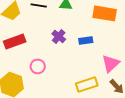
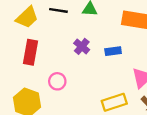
red rectangle: (15, 41) -> (31, 52), turned -60

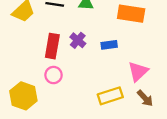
red rectangle: (31, 52) -> (52, 46), moved

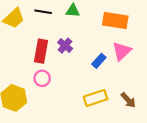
blue rectangle: (109, 45) -> (99, 61), moved, turned -40
pink triangle: (138, 72) -> (122, 51), moved

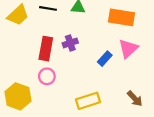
purple cross: (65, 46) -> (70, 43), turned 32
yellow rectangle: (96, 98) -> (88, 101), moved

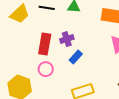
blue rectangle: (105, 59) -> (76, 57), moved

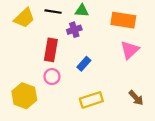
purple cross: (67, 39) -> (74, 30), moved

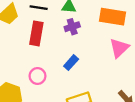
purple cross: (74, 30) -> (72, 27), moved
red rectangle: (51, 50) -> (36, 33), moved

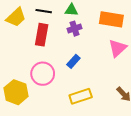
pink circle: (37, 76) -> (43, 74), size x1.5

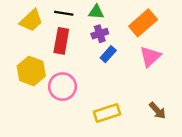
orange rectangle: (111, 19) -> (143, 23), turned -50
blue rectangle: (73, 61) -> (108, 54), moved
yellow hexagon: (16, 92) -> (31, 71), moved

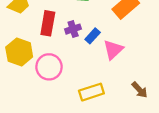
purple cross: (100, 34) -> (73, 29), moved
pink triangle: (150, 56) -> (113, 50), moved

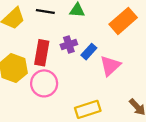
red rectangle: (48, 23) -> (42, 53), moved

